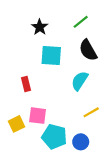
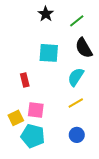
black star: (40, 27) -> (46, 14), moved
yellow line: (91, 112) -> (76, 103), moved
cyan pentagon: (54, 137) -> (33, 136), moved

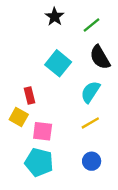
cyan square: (49, 53) -> (58, 63), turned 35
yellow square: (16, 118) -> (19, 117), moved, turned -35

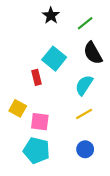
red rectangle: (29, 96) -> (36, 77), moved

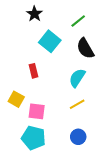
black star: (51, 15) -> (35, 14), moved
cyan square: (54, 59) -> (50, 41), moved

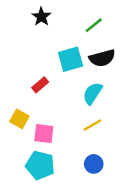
cyan square: (50, 41) -> (71, 59), moved, turned 35
black semicircle: (85, 48) -> (102, 58), turned -75
red rectangle: (33, 71) -> (40, 85), turned 64

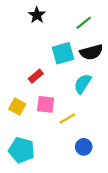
yellow line: (92, 125) -> (67, 119), moved
pink square: (44, 134) -> (46, 104), moved
cyan pentagon: (40, 165) -> (22, 150), moved

